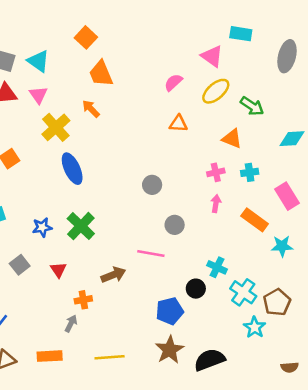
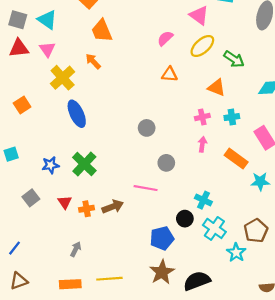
cyan cross: (243, 292) -> (214, 228), moved
orange cross: (83, 300) -> (87, 209), moved
orange rectangle: (50, 356) -> (70, 284), moved

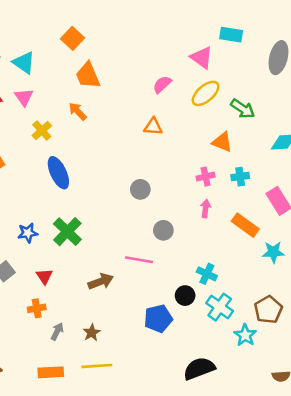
orange triangle: (170, 74) -> (153, 127), moved
yellow cross: (63, 78) -> (42, 131), size x0.7
orange cross: (87, 209) -> (37, 308), moved
brown star: (162, 272) -> (92, 333), moved, size x0.6

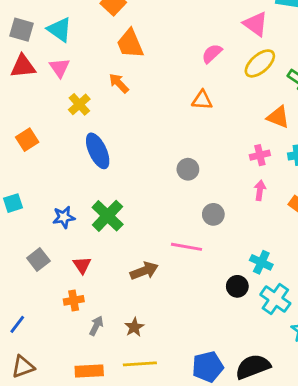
blue pentagon: (158, 319) -> (208, 367), moved

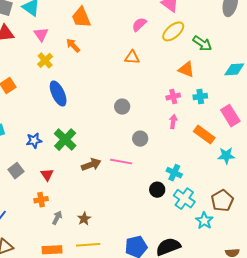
pink triangle: (60, 68) -> (41, 34), moved
brown arrow: (144, 271) -> (91, 165), moved

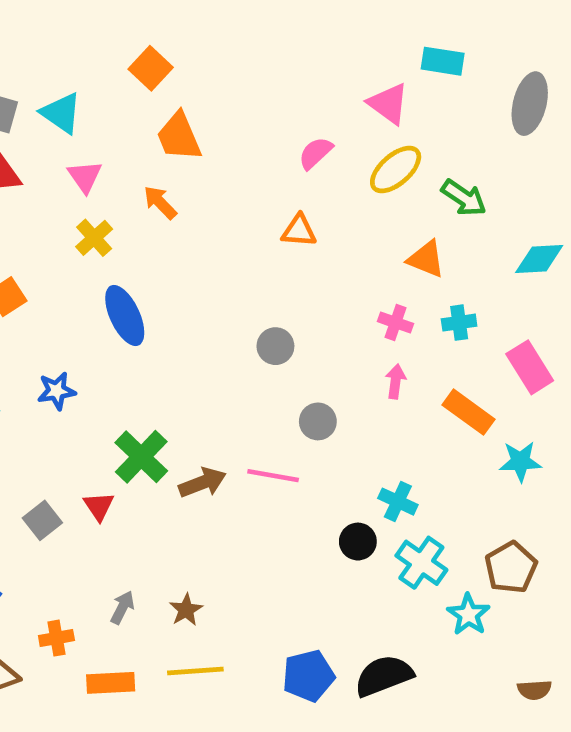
pink cross: (173, 96) -> (396, 323), turned 32
green cross: (65, 140) -> (141, 457), moved
blue star: (34, 141) -> (56, 391), moved
gray square: (16, 171) -> (42, 520), moved
orange cross: (41, 200) -> (56, 638), moved

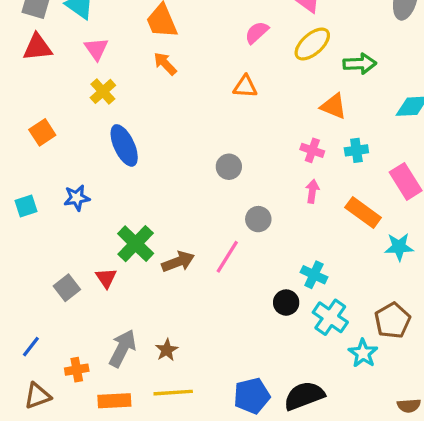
green arrow: (464, 198) -> (360, 64), turned -36
orange arrow: (160, 202) -> (165, 64), moved
pink line: (273, 476) -> (227, 257), turned -68
gray arrow: (122, 607) -> (122, 348), size x1.6

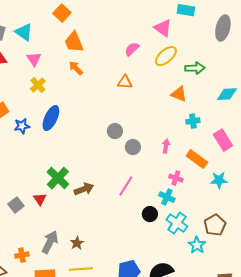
blue ellipse: (124, 145) -> (51, 118), turned 50
pink cross: (312, 150) -> (176, 178), moved
blue star: (77, 198) -> (22, 126), moved
gray circle: (258, 219) -> (133, 147), moved
pink line: (227, 257) -> (126, 186), moved

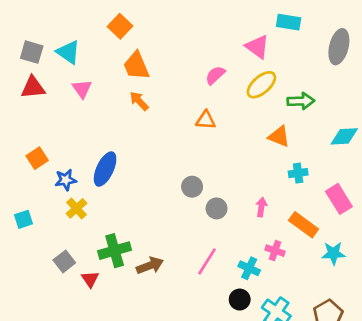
yellow cross: (38, 85) -> (77, 208), moved
green cross: (58, 178) -> (115, 251), turned 30
cyan cross: (167, 197) -> (249, 268), moved
gray square: (16, 205) -> (64, 261), moved

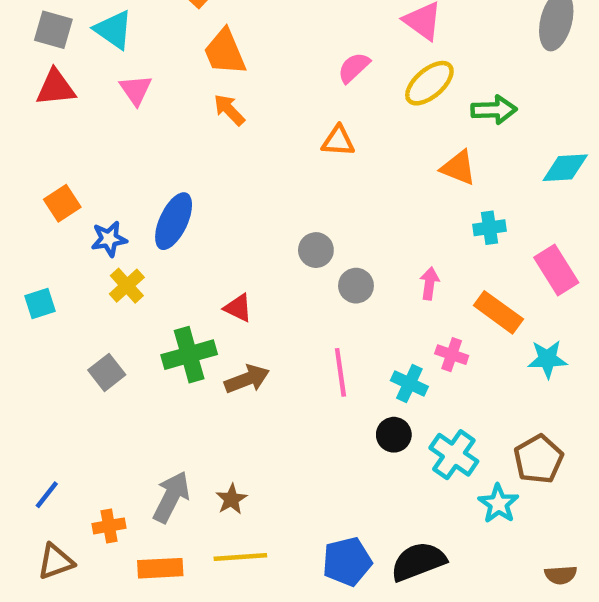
pink line: (207, 261) -> (340, 372), turned -40
red triangle: (90, 279) -> (238, 308), moved, turned -30

